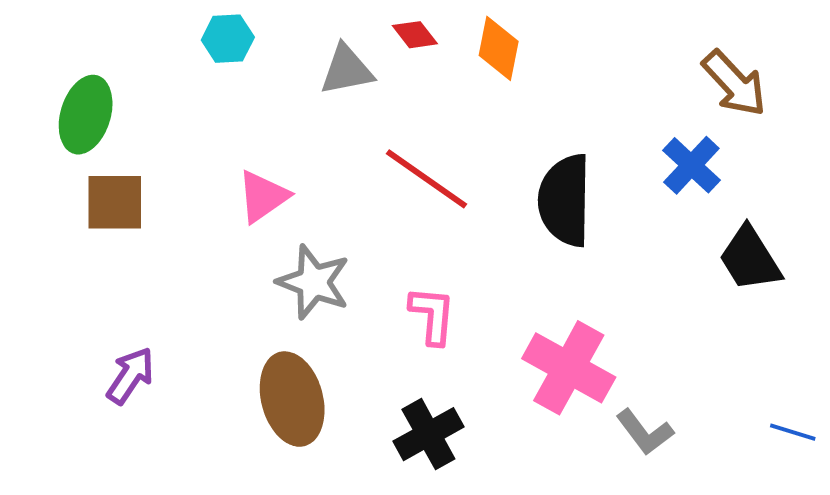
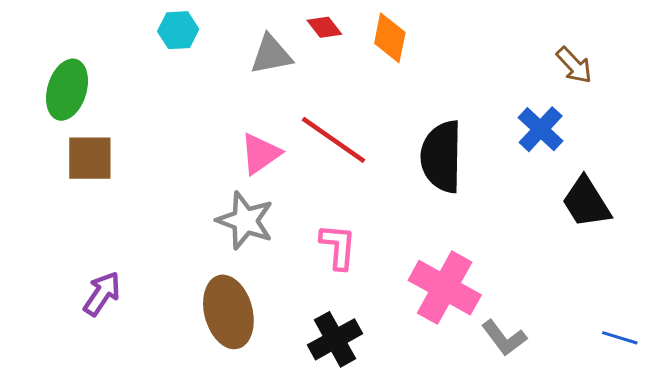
brown arrow: (734, 83) -> (574, 65), size x0.7
pink triangle: (263, 196) -> (260, 154), moved

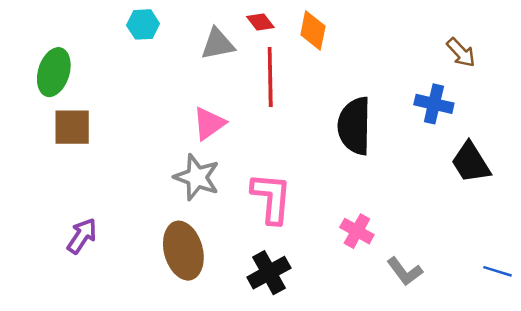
blue cross: (541, 129) -> (434, 104), turned -30
red line: (333, 140) -> (270, 77), moved, turned 54
pink L-shape: (338, 246) -> (271, 198), size x1.4
pink cross: (445, 288) -> (357, 231), size x0.6

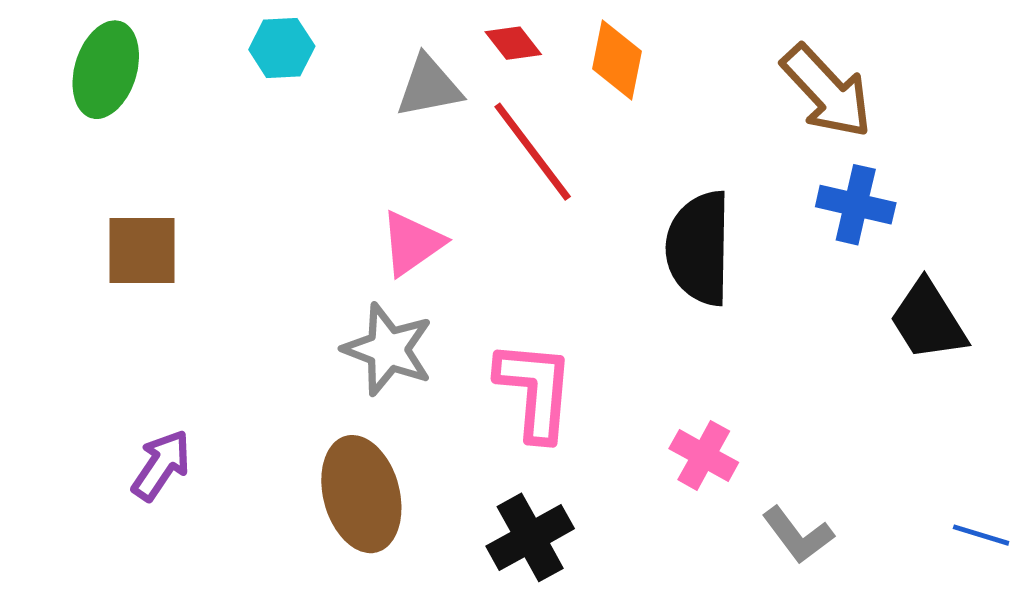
brown arrow: (461, 53) -> (827, 91), moved, size x1.6
green ellipse: (54, 72) -> (106, 70), moved
red line: (270, 77) -> (533, 152), turned -36

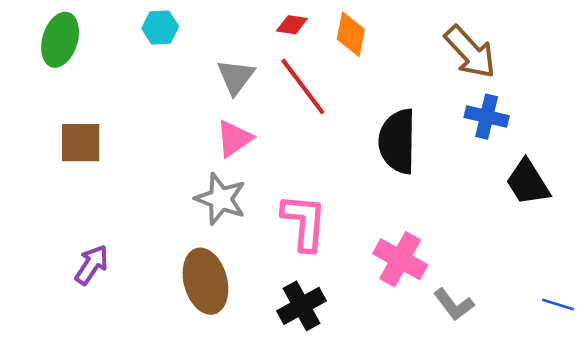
red diamond: (513, 43) -> (292, 25), turned -44
gray triangle: (429, 87) -> (236, 77), moved, turned -42
pink cross: (704, 455) -> (400, 259), size x1.4

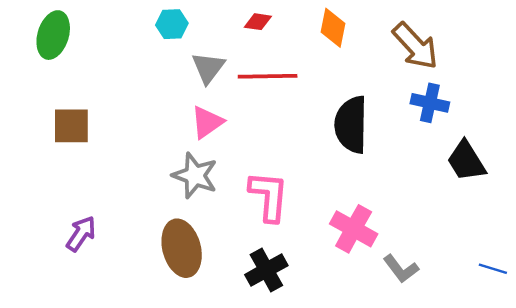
cyan hexagon: (160, 27) -> (172, 24), moved
orange diamond: (351, 34) -> (333, 28), moved
red line: (303, 86) -> (268, 76), turned -54

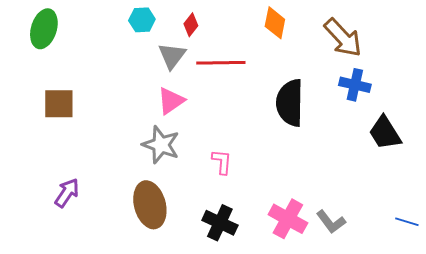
red diamond: (258, 22) -> (191, 25), moved, turned -60
pink L-shape: (269, 196) -> (222, 162), size x0.6
pink cross: (354, 229) -> (288, 219), moved
black cross: (266, 270) -> (220, 223), turned -36

